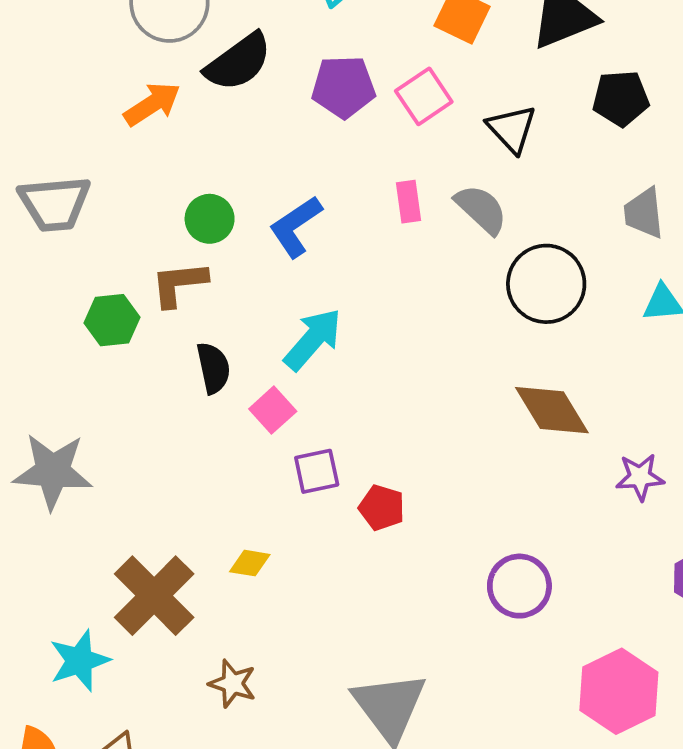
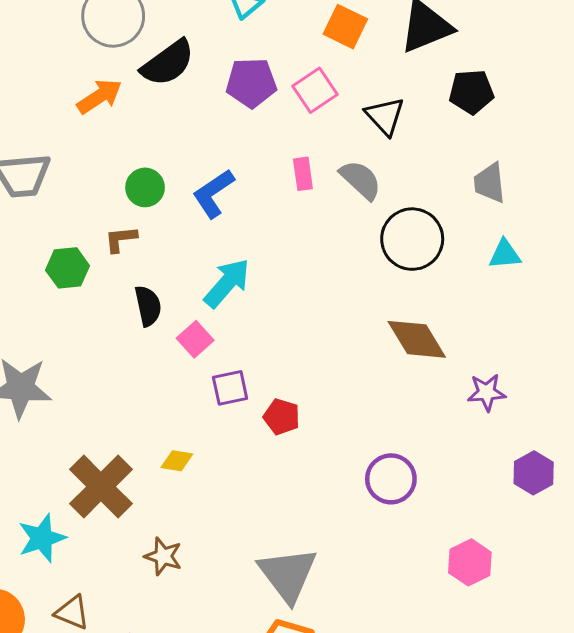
brown L-shape: (179, 284) -> (121, 239), size x0.7
pink hexagon: (619, 691) -> (470, 562), size x0.7

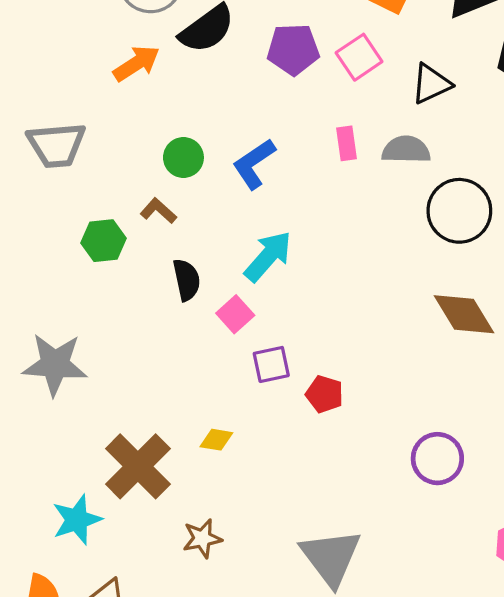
black triangle: (385, 116) -> (431, 84), turned 48
gray semicircle: (361, 180) -> (406, 150), turned -42
brown L-shape: (121, 239) -> (158, 211), turned 48
brown star: (163, 556) -> (202, 538), turned -30

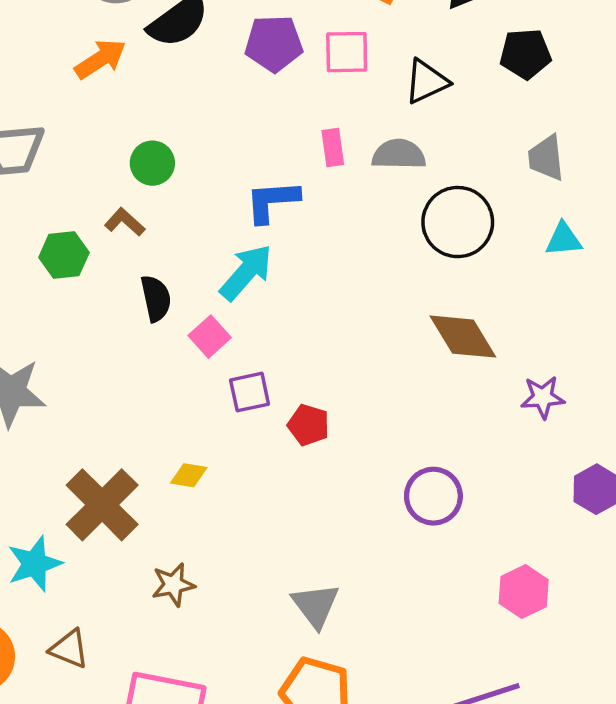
pink square: (359, 57) -> (347, 52), turned 33
blue L-shape: (254, 164) -> (272, 201), moved, turned 30
gray triangle: (331, 557) -> (315, 605), size x0.7

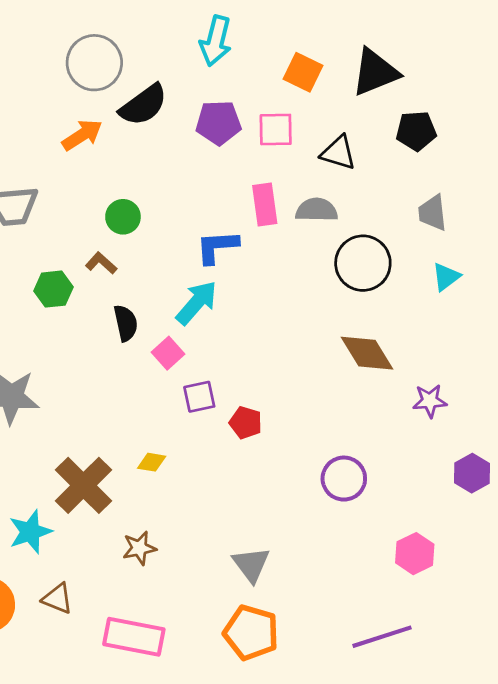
black triangle: (426, 82) -> (338, 153), turned 42
pink rectangle: (333, 147) -> (265, 205), size x1.4
cyan triangle: (564, 239) -> (446, 277), turned -32

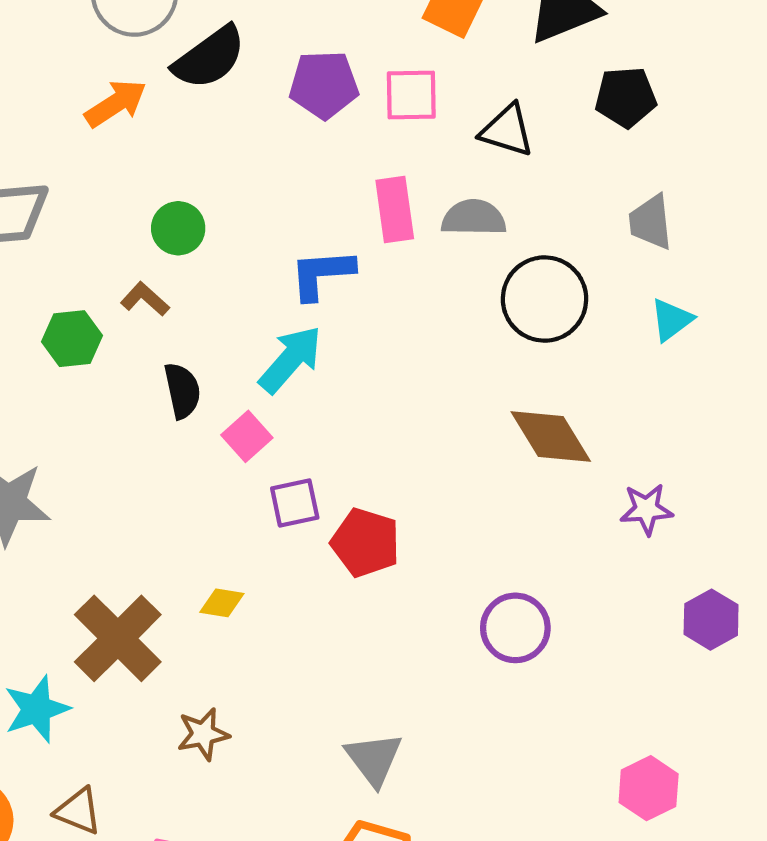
red pentagon: (246, 423) -> (365, 543), size x1.4
pink hexagon: (415, 554) -> (649, 788), moved

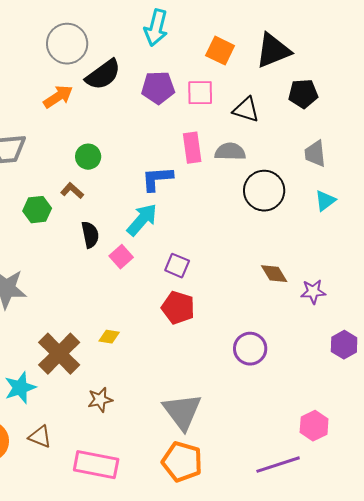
brown diamond: (551, 436) -> (274, 274), moved, size x0.7
purple square: (295, 503) -> (177, 266), moved, turned 35
gray triangle: (374, 759) -> (182, 412), size x1.4

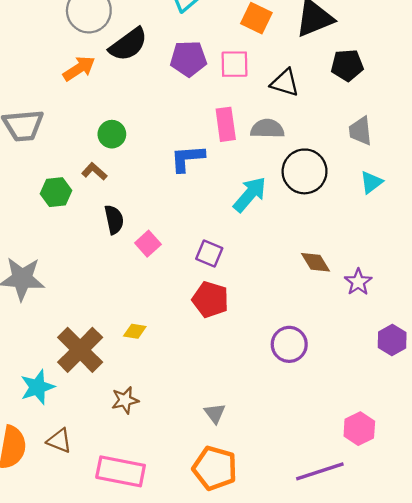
cyan arrow: (142, 220) -> (250, 194), moved
purple star: (313, 292) -> (358, 282), turned -30
gray triangle: (182, 412) -> (215, 413), size x0.5

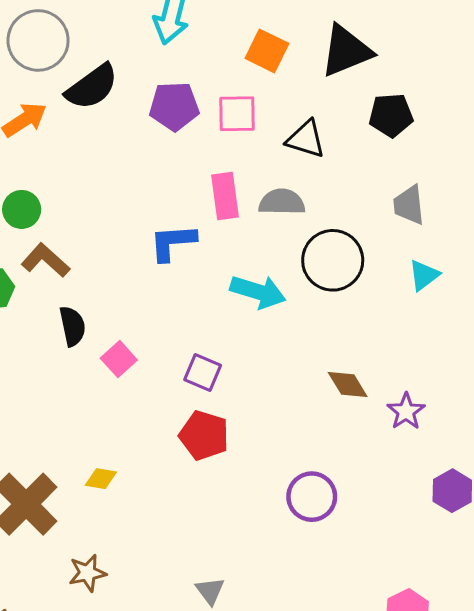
green circle: (112, 134) -> (22, 209), moved
brown L-shape: (94, 171) -> (46, 260), size x1.4
cyan arrow: (250, 194) -> (258, 292), turned 66

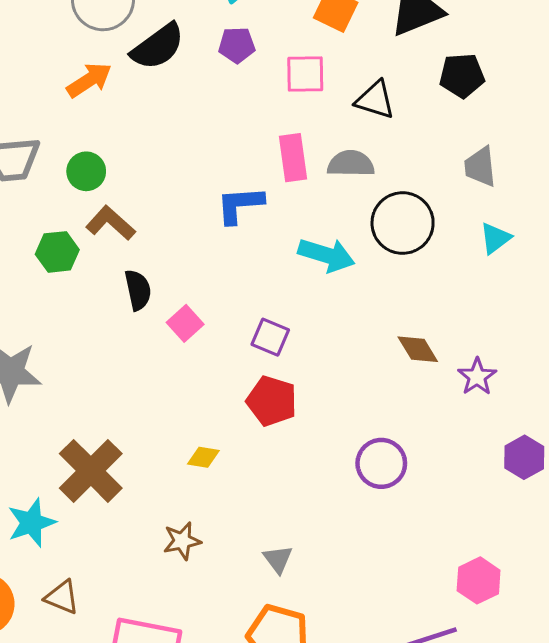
purple pentagon: (174, 106) -> (237, 45), moved, size x0.7
yellow diamond: (101, 479) -> (203, 457), moved
brown star: (87, 573) -> (182, 541), moved

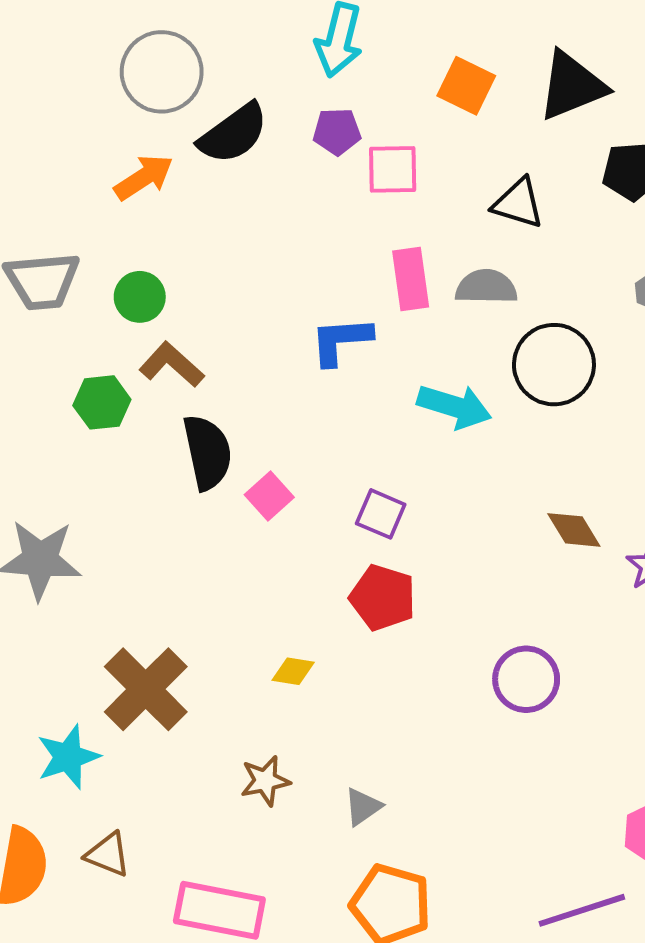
pink square: (305, 74) -> (393, 169), moved
black semicircle: (138, 290) -> (207, 452), size x1.4
gray triangle: (278, 559) -> (363, 807), moved, turned 32

